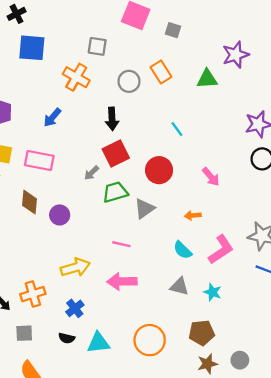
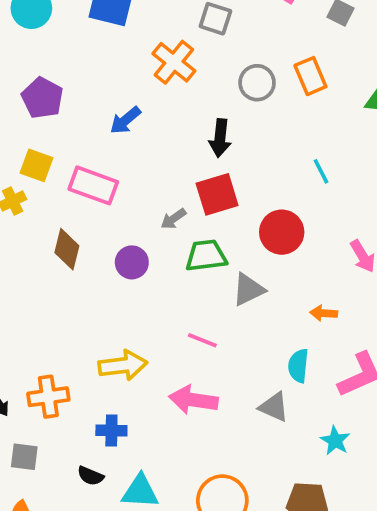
purple circle: (60, 215) -> (132, 262), moved
cyan semicircle: (183, 250) -> (298, 366), turned 42
gray triangle: (179, 287) -> (274, 407), moved
blue cross: (75, 308) -> (111, 430), turned 30

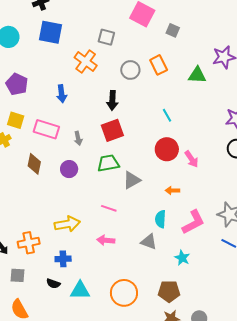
blue arrow: (125, 120) -> (62, 94), turned -54
gray arrow: (173, 219) -> (78, 138), moved, turned -64
red circle: (282, 232) -> (167, 149), moved
pink arrow: (193, 400) -> (106, 240), size x0.7

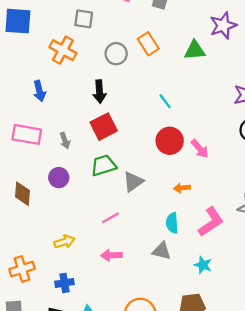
brown diamond: (34, 164) -> (22, 194), moved
pink line: (109, 208) -> (110, 218), turned -42
yellow arrow: (67, 224) -> (64, 242), size x0.7

